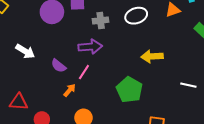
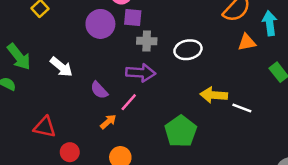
white ellipse: (136, 16) -> (188, 50), moved
gray cross: (101, 20) -> (147, 41), moved
white line: (188, 85) -> (242, 108), moved

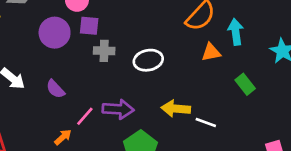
purple arrow: (141, 73) -> (118, 109), moved
purple semicircle: (99, 90) -> (55, 89), moved

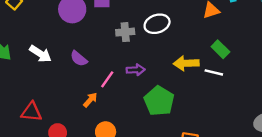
gray cross: (104, 51) -> (125, 32), moved
green rectangle: (245, 84) -> (220, 49), moved
purple arrow: (118, 109) -> (136, 70), size x0.7

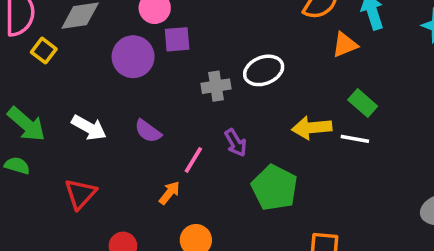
purple arrow: (136, 70) -> (236, 143), turned 66
red triangle: (31, 112) -> (80, 194), moved, turned -50

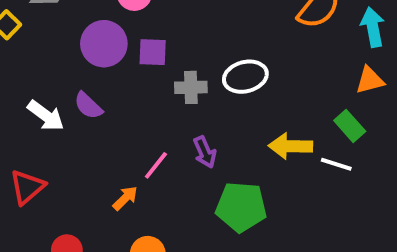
purple square: (177, 39) -> (153, 52), moved
orange triangle: (345, 45) -> (370, 80), moved
purple semicircle: (148, 131) -> (88, 106), moved
green pentagon: (274, 188) -> (241, 207), turned -30

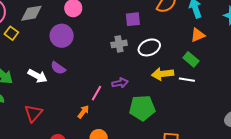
purple square: (153, 52) -> (133, 19), moved
white ellipse: (245, 77) -> (149, 47), moved
gray cross: (191, 87) -> (119, 44), moved
purple arrow: (205, 152) -> (120, 83), turned -70

